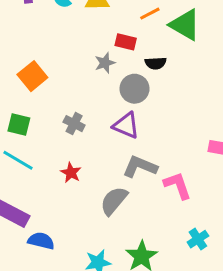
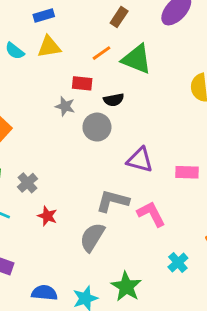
gray star: (105, 63) -> (65, 106), turned -30
gray cross: (74, 124) -> (27, 183), moved, turned 30
purple triangle: (126, 125) -> (140, 160), moved
blue semicircle: (41, 241) -> (44, 293), moved

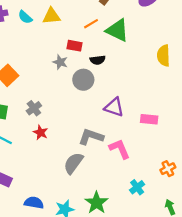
gray cross: (27, 183) -> (34, 108), moved
red star: (47, 216) -> (40, 132), moved

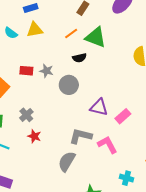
red rectangle: (75, 46) -> (26, 71), moved
black semicircle: (98, 60) -> (79, 58), moved
pink rectangle: (149, 119) -> (123, 116), moved, turned -42
cyan cross: (137, 187) -> (126, 178), turned -32

